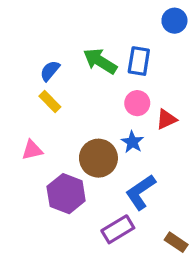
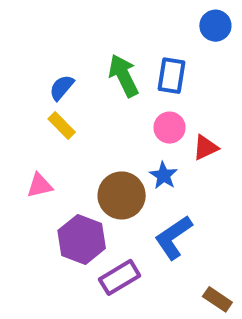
green arrow: (100, 61) -> (124, 76), turned 32
purple rectangle: (118, 229) -> (120, 277), moved

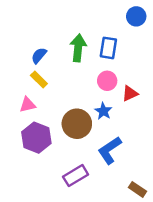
green arrow: (124, 76) -> (78, 48), turned 32
pink triangle: (40, 185) -> (28, 105), moved
purple hexagon: (82, 239) -> (36, 138), moved

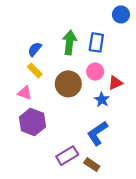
pink triangle: (28, 105) -> (25, 93), turned 32
blue star: (103, 111) -> (102, 100), moved
brown circle: (77, 124) -> (68, 84), moved
brown rectangle: (137, 189) -> (92, 165), moved

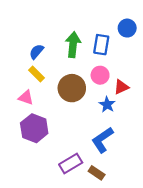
blue circle: (121, 14) -> (127, 28), moved

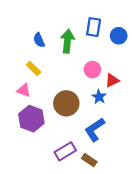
blue circle: (127, 28) -> (119, 36), moved
blue rectangle: (101, 45) -> (94, 27), moved
blue semicircle: (36, 52) -> (39, 40), moved, turned -64
brown circle: (72, 88) -> (66, 103), moved

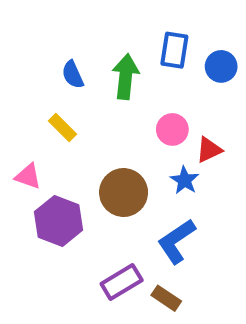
pink triangle: (24, 90) -> (28, 176), moved

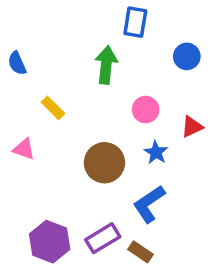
blue rectangle: (174, 50) -> (135, 22), moved
blue semicircle: (73, 75) -> (17, 63), moved
red triangle: (209, 150) -> (192, 127), moved
purple hexagon: (58, 221) -> (50, 242), moved

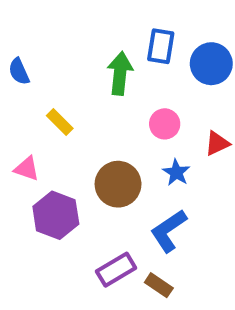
blue rectangle: (135, 22) -> (161, 46), moved
blue circle: (187, 56) -> (211, 64), size x1.4
purple hexagon: (50, 242) -> (56, 215), moved

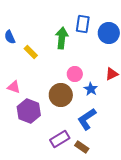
yellow rectangle: (60, 122) -> (31, 52), moved
pink circle: (165, 124) -> (75, 74), moved

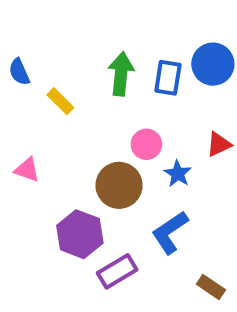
blue rectangle: (83, 24) -> (168, 78), moved
purple hexagon: (29, 111) -> (80, 234), moved
brown rectangle: (82, 147) -> (211, 287), moved

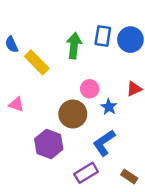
blue rectangle: (168, 78) -> (103, 36), moved
yellow rectangle: (60, 101) -> (37, 62), size x1.5
purple rectangle: (117, 271) -> (86, 173), moved

